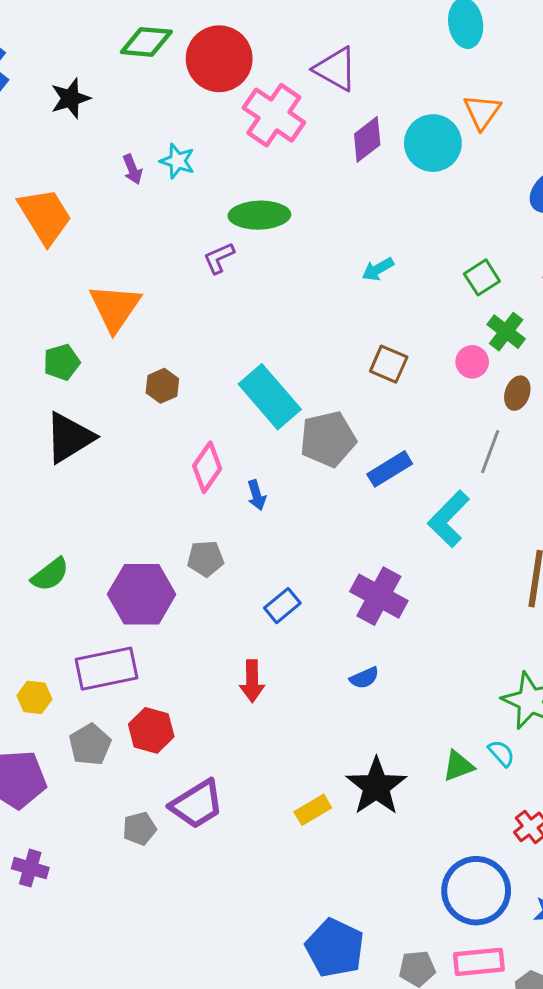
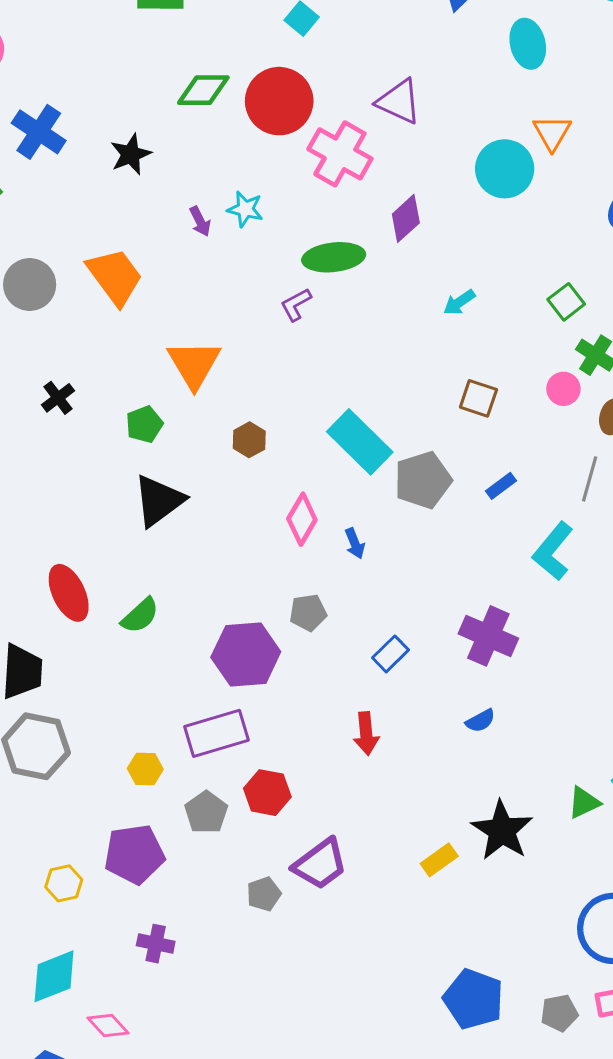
purple diamond: (367, 139) -> (406, 218), moved
blue rectangle: (390, 469) -> (501, 486), moved, size x0.7
green semicircle: (50, 574) -> (140, 616), moved

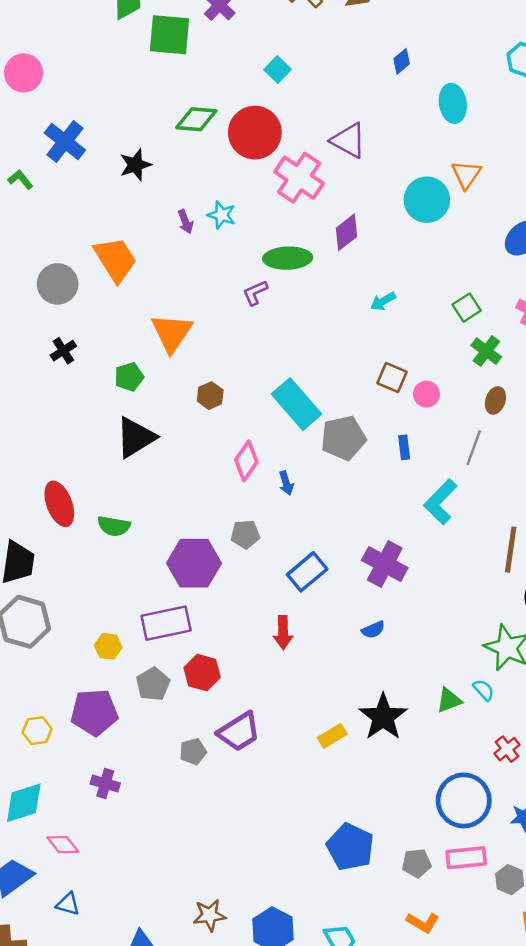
gray circle: (30, 285) -> (58, 284), moved
pink circle: (563, 389) -> (426, 394), moved
blue rectangle: (501, 486) -> (404, 447), turned -65
green semicircle: (140, 616) -> (114, 526), turned 48
blue rectangle: (391, 654) -> (307, 572), size x1.4

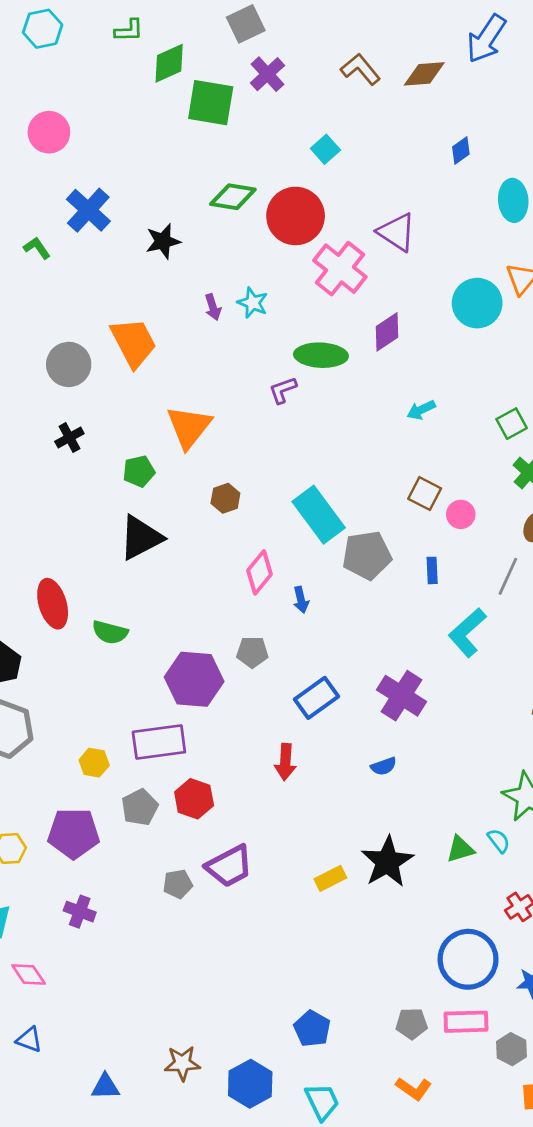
blue pentagon: (350, 847) -> (312, 1029), moved, size x0.7

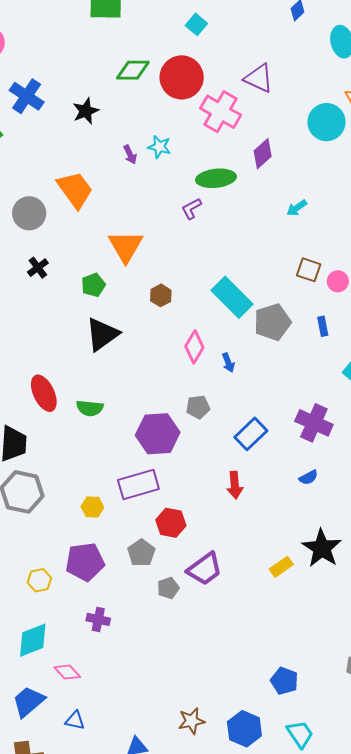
gray pentagon: (140, 807) -> (141, 553), moved

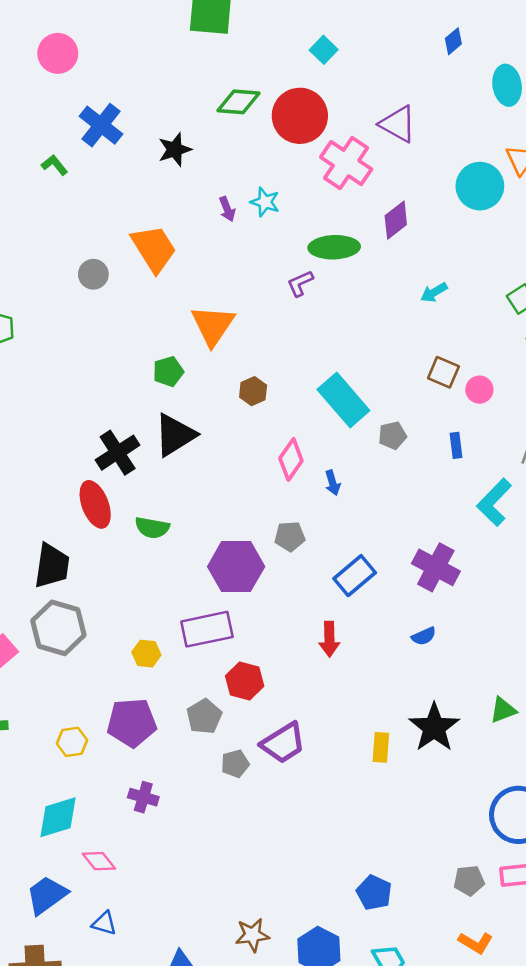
gray circle: (29, 213) -> (93, 274), size x0.7
black cross: (38, 268) -> (118, 453), moved, size x1.6
gray pentagon: (272, 322) -> (392, 435), size x0.6
yellow rectangle: (281, 567) -> (381, 747), turned -55

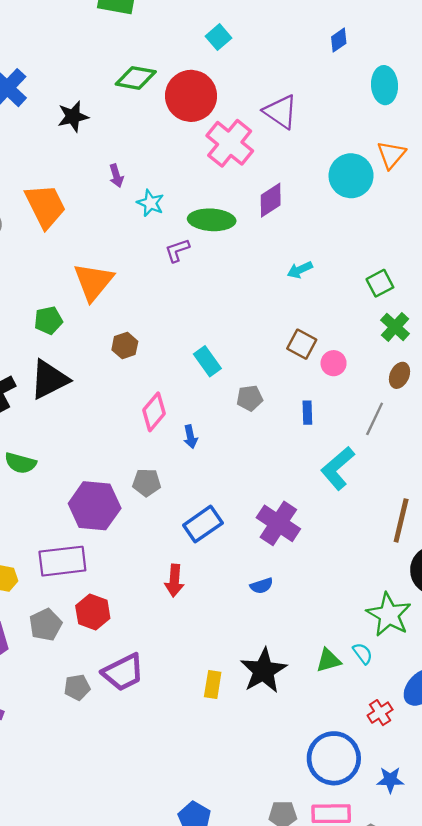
cyan star: (265, 202) -> (150, 203), moved
cyan rectangle: (343, 400) -> (207, 361), size x0.6
gray pentagon: (204, 716) -> (46, 625), moved

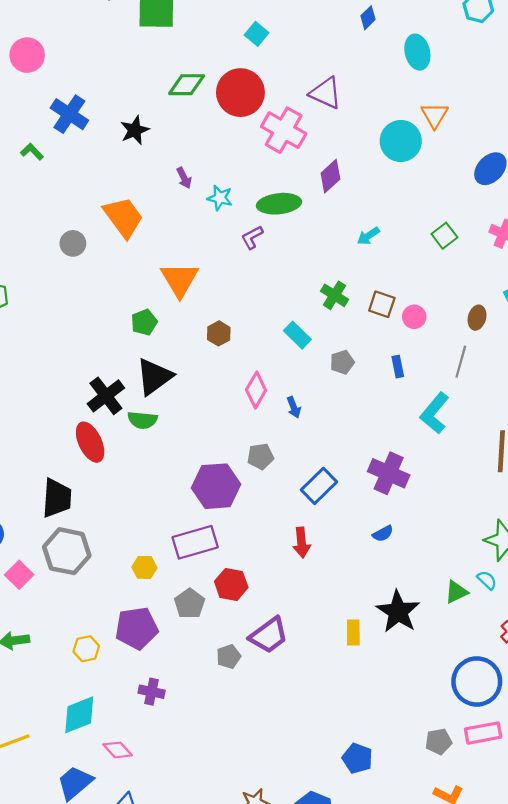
green cross: (395, 327) -> (334, 295), moved
green semicircle: (20, 463) -> (142, 420), moved

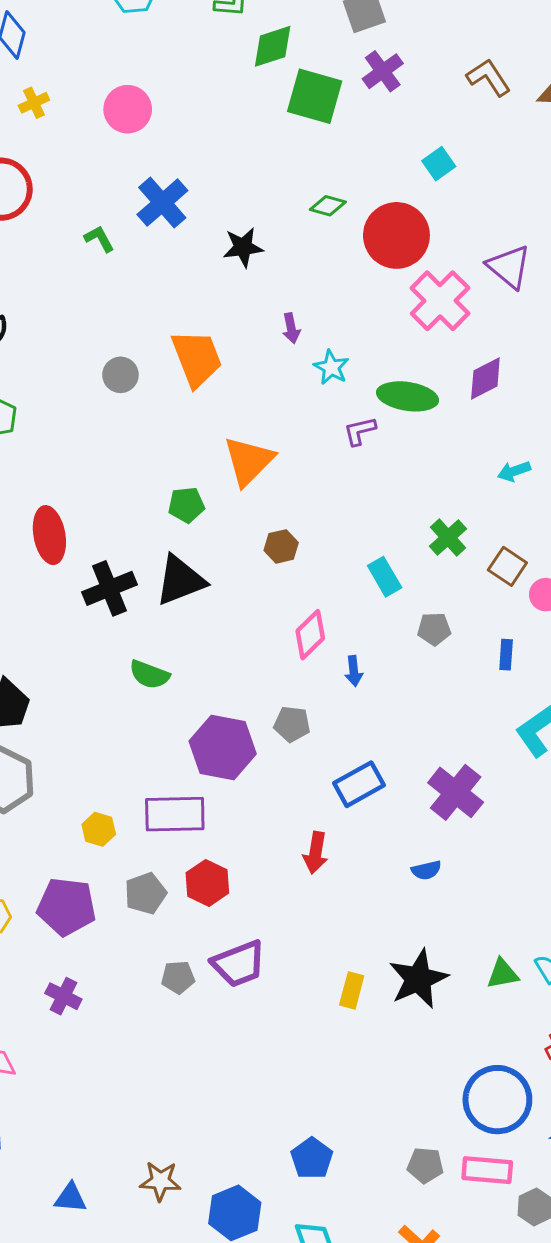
green diamond: (187, 85) -> (328, 206), size x0.7
green semicircle: (142, 420) -> (149, 675), moved
red ellipse: (90, 442) -> (49, 535), moved

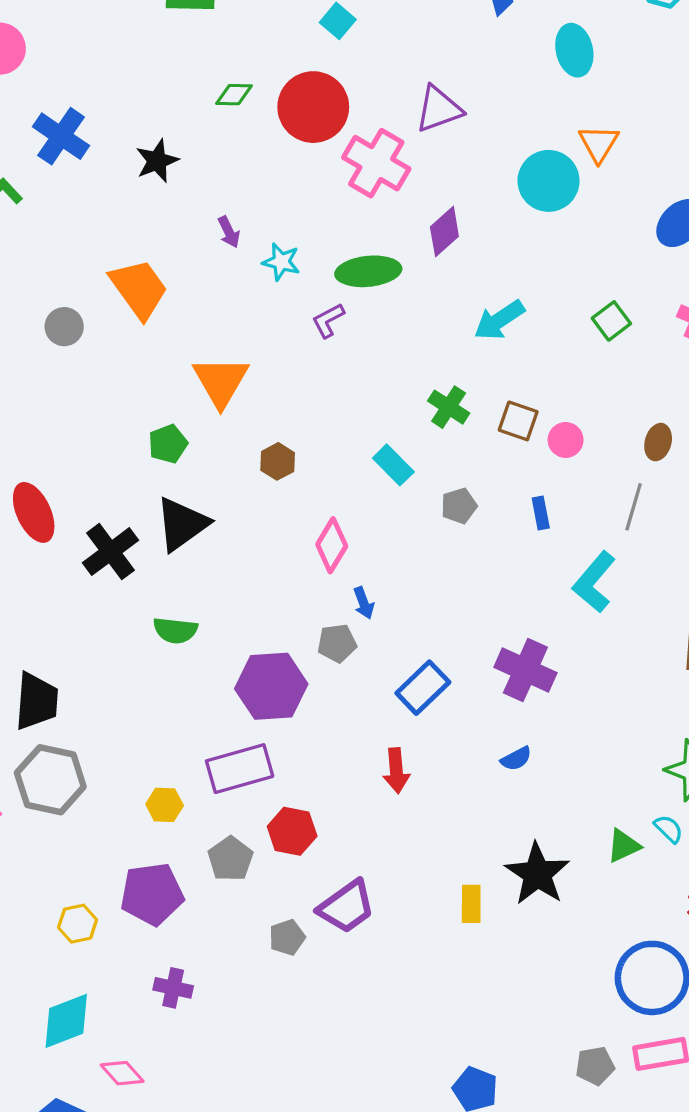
purple triangle: (509, 267) -> (439, 109), turned -45
cyan arrow: (514, 471) -> (499, 320), size x1.5
blue arrow: (354, 671) -> (364, 603), moved

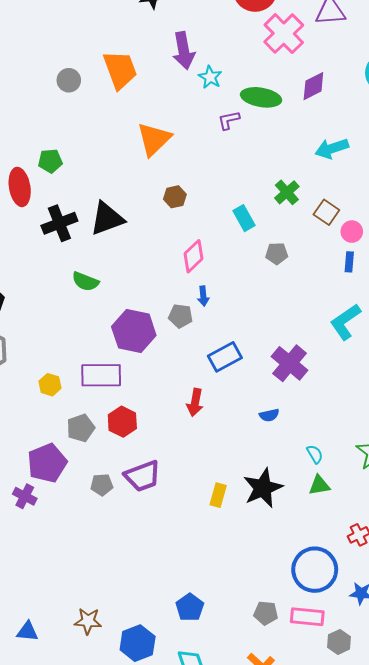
purple arrow: (229, 232) -> (184, 51), size x1.8
green pentagon: (168, 444) -> (50, 161), moved
blue rectangle: (541, 513) -> (349, 262), moved
cyan semicircle: (669, 829) -> (315, 454), moved
purple pentagon: (152, 894) -> (47, 463), moved, turned -30

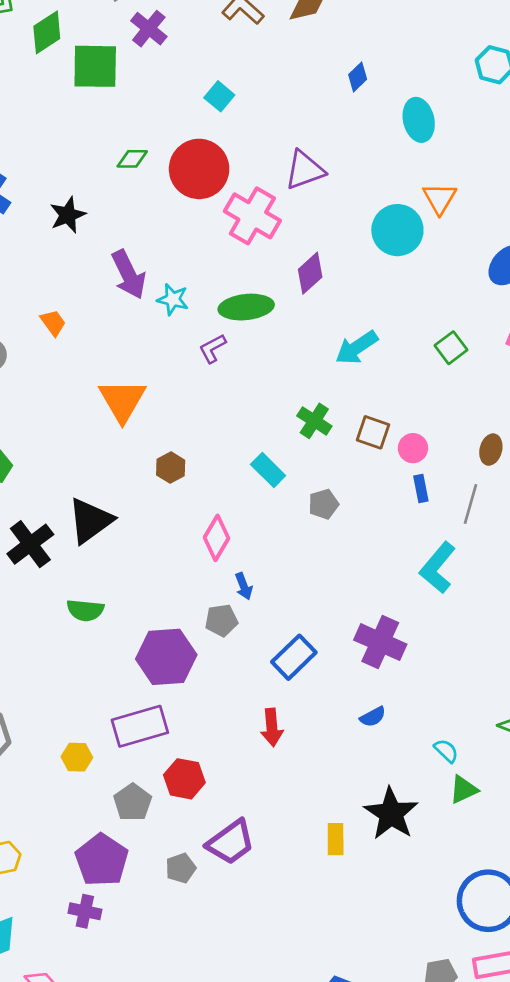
orange trapezoid: (120, 70) -> (53, 323), size x0.5

